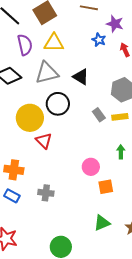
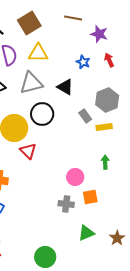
blue star: (99, 40) -> (83, 62), moved
gray rectangle: (99, 115) -> (85, 116), moved
gray cross: (46, 193) -> (66, 204), moved

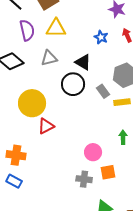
gray triangle: (31, 83) -> (49, 58), size x0.7
black circle: (42, 114) -> (73, 84), moved
red triangle: (28, 151) -> (46, 126), turned 48

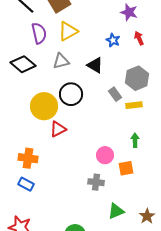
yellow triangle: (56, 28) -> (68, 31), turned -30
black circle: (73, 84) -> (71, 94), moved
orange square: (108, 172) -> (126, 168), moved

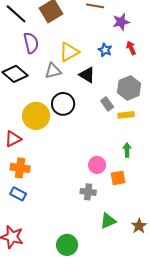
purple star: (129, 12) -> (121, 22), turned -30
yellow triangle: (68, 31) -> (69, 52), moved
red triangle: (58, 129) -> (13, 139), moved

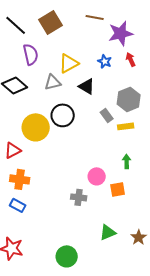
purple star: (121, 22) -> (121, 33), size x1.4
gray cross: (88, 192) -> (79, 197), moved

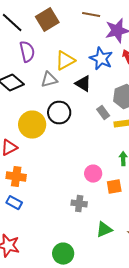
blue star: (105, 61) -> (101, 59), size x1.6
gray cross: (79, 197) -> (79, 204), moved

